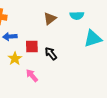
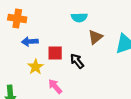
cyan semicircle: (77, 16) -> (79, 17), moved
brown triangle: (50, 19) -> (95, 37), moved

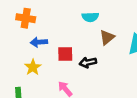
black arrow: (77, 61) -> (88, 62), turned -63
yellow star: (36, 67) -> (33, 67), moved

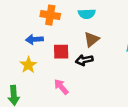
orange cross: (26, 18) -> (50, 15), moved
brown triangle: (107, 37) -> (92, 39), moved

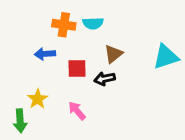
cyan semicircle: (87, 14) -> (93, 23), moved
yellow star: (28, 65) -> (38, 99), moved

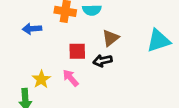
blue arrow: (45, 54) -> (32, 29), moved
pink arrow: (77, 111) -> (71, 78), moved

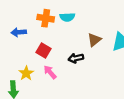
brown triangle: (111, 38) -> (94, 40), moved
red square: (77, 51) -> (43, 51), moved, turned 32

